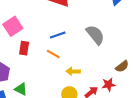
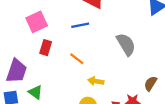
blue line: (58, 35) -> (80, 25), moved
brown semicircle: (122, 66) -> (150, 83), turned 152

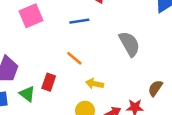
red rectangle: (46, 48) -> (49, 82), moved

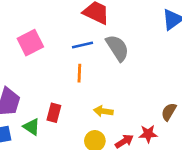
gray semicircle: (129, 44) -> (117, 48), moved
orange line: (74, 58) -> (79, 73), moved, turned 56

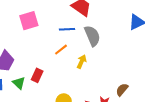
orange line: (79, 73) -> (61, 50), turned 40
yellow arrow: (103, 111) -> (82, 62), moved, turned 96

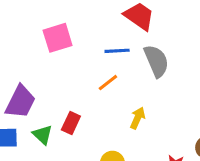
yellow arrow: (82, 62) -> (138, 118), moved

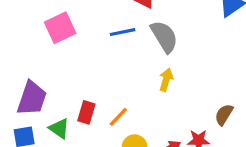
orange line: (108, 83) -> (118, 117), moved
yellow arrow: (138, 118) -> (166, 80), moved

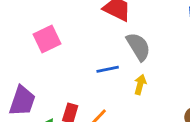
blue line: (123, 32) -> (108, 69), moved

